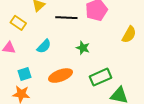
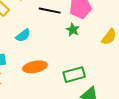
green star: (83, 48) -> (73, 30), moved

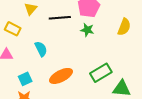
cyan semicircle: (23, 35) -> (41, 49), turned -63

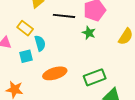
yellow rectangle: (13, 29) -> (25, 28), moved
cyan square: (25, 79) -> (26, 56), moved

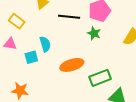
yellow rectangle: (25, 28) -> (17, 21), moved
orange ellipse: (55, 73) -> (72, 65), moved

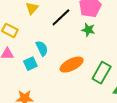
black line: (69, 17) -> (61, 17), turned -40
green rectangle: (100, 78) -> (102, 73), turned -30

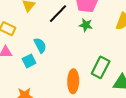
orange ellipse: (72, 65) -> (73, 81), moved, turned -60

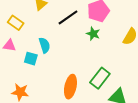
cyan square: (29, 61) -> (31, 59), turned 32

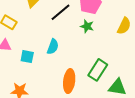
cyan semicircle: (45, 45) -> (53, 47), moved, turned 42

